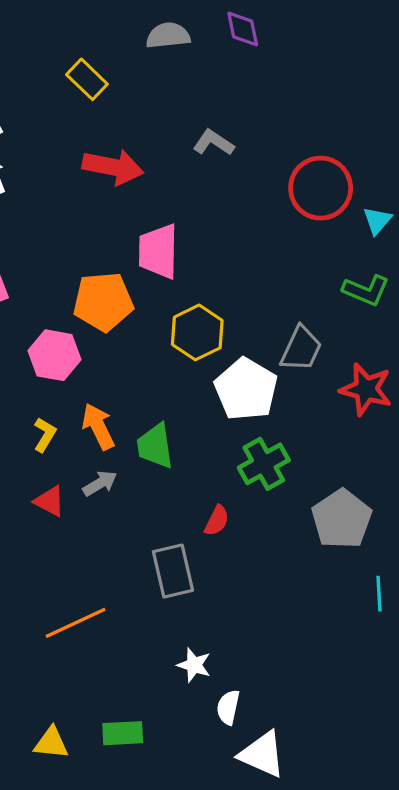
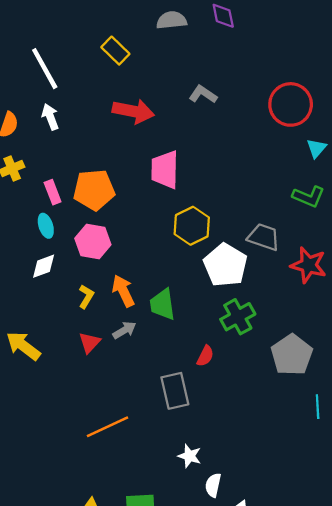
red circle: (321, 188) -> (291, 104), moved
orange pentagon: (103, 302) -> (94, 190), moved
gray trapezoid: (301, 349) -> (264, 237), turned -96
red triangle: (50, 501) -> (90, 343), turned 45

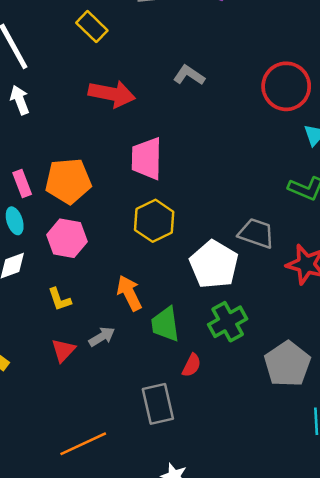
yellow hexagon: (192, 226) -> (154, 221), moved
orange arrow: (123, 291) -> (129, 293), moved
yellow L-shape: (86, 296) -> (59, 299), turned 130
green trapezoid: (163, 304) -> (165, 324), moved

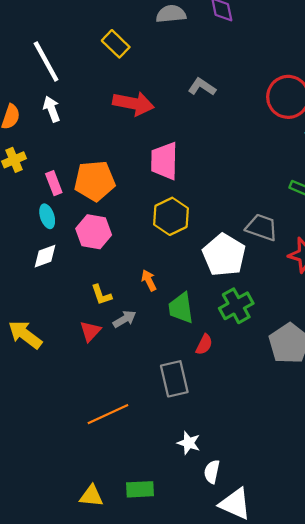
orange arrow: (129, 293) -> (149, 280), size x0.7
yellow L-shape: (59, 299) -> (101, 295), moved

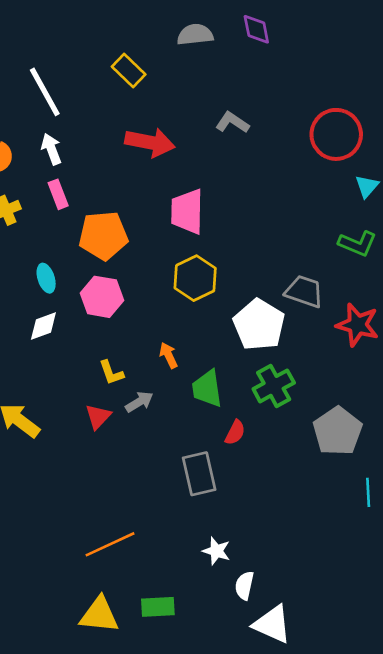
pink rectangle: (54, 183) -> (58, 194), moved
orange line: (108, 414) -> (110, 544), moved
yellow triangle: (91, 496) -> (99, 615), size x1.4

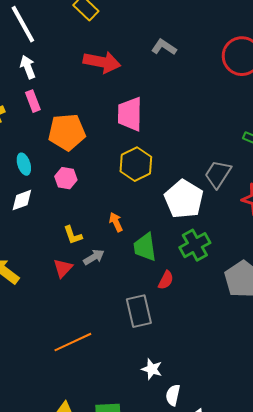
gray trapezoid: (304, 291) -> (218, 174), turned -76
pink hexagon: (102, 297) -> (66, 178), size x0.7
orange line: (110, 544) -> (73, 342), moved

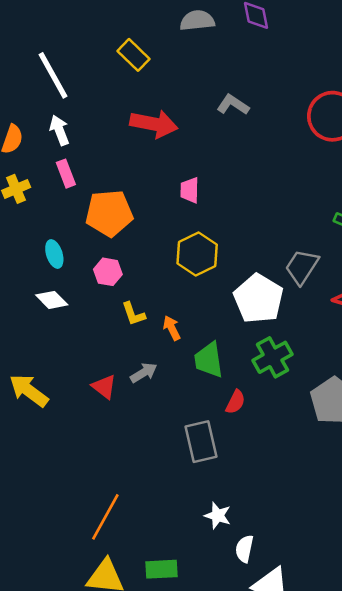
pink trapezoid: (130, 114) -> (190, 190), size x0.6
white diamond: (22, 200) -> (52, 300), turned 65
yellow L-shape: (73, 235) -> (133, 314), moved
red triangle: (63, 268) -> (104, 387), turned -35
orange line: (73, 342) -> (105, 517), moved, turned -36

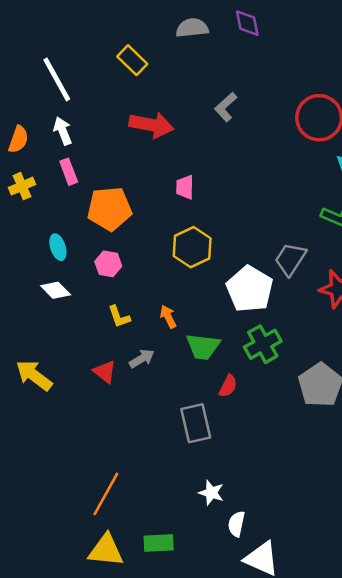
gray L-shape: (233, 105) -> (226, 107), turned -76
yellow L-shape: (133, 314) -> (119, 317), moved
green trapezoid: (209, 360) -> (203, 347), turned -75

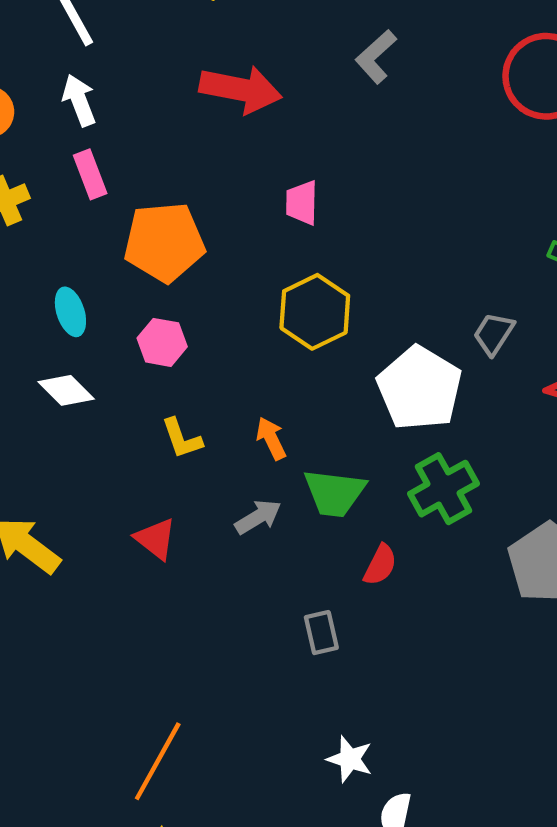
gray trapezoid: (290, 259) -> (494, 334), size x0.7
gray arrow: (142, 359) -> (258, 517), moved
gray rectangle: (196, 423) -> (321, 633), size x0.6

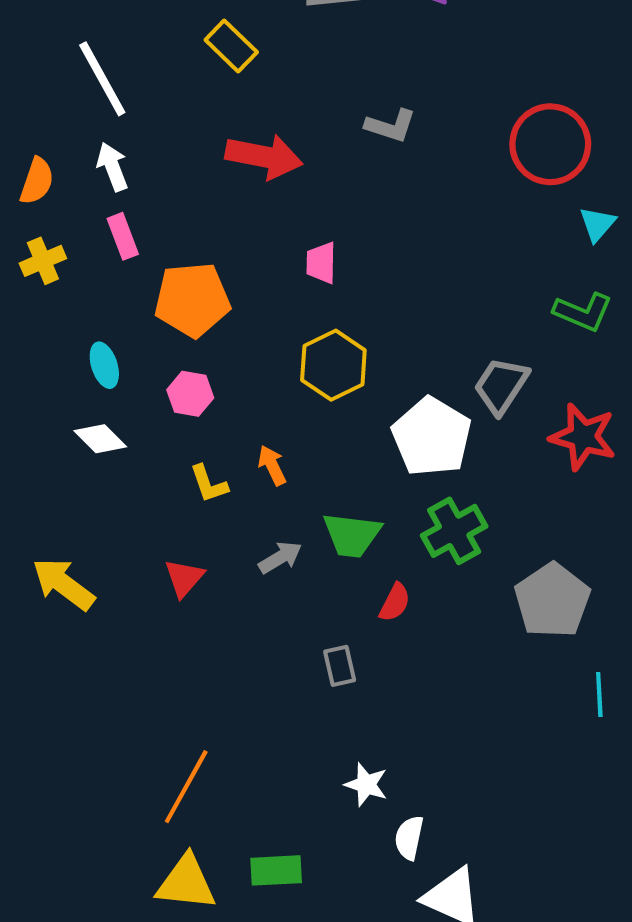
gray L-shape: (376, 57) -> (391, 126), turned -120
gray trapezoid: (494, 334) -> (501, 386), size x1.4
orange arrow: (271, 438) -> (272, 465), moved
red triangle: (156, 539) -> (184, 578), turned 33

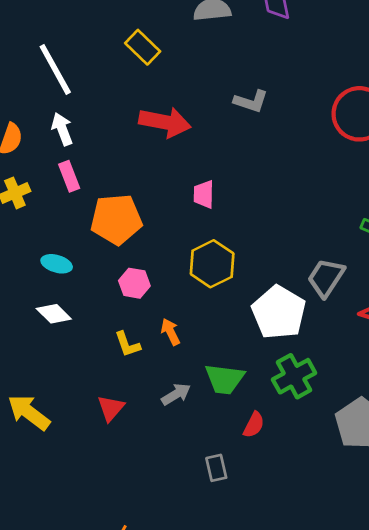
cyan ellipse: (104, 365) -> (57, 264), turned -56
pink hexagon: (190, 394) -> (134, 283), moved

